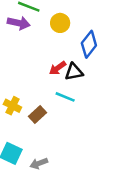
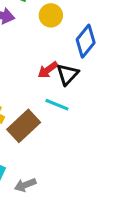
black triangle: (74, 72) -> (68, 74), turned -36
brown rectangle: (38, 114) -> (24, 126), size x1.5

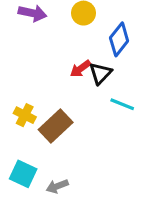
cyan line: (57, 105) -> (122, 104), moved

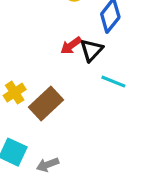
yellow cross: (25, 115) -> (15, 93), turned 30

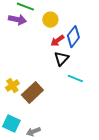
red arrow: (71, 45) -> (57, 41), moved

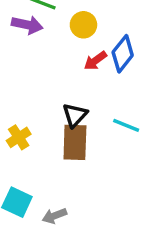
black triangle: (61, 59) -> (75, 115), moved
brown rectangle: (32, 93) -> (75, 142), moved, turned -45

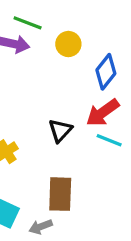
red arrow: (95, 61) -> (103, 113), moved, size x1.5
brown rectangle: (75, 142) -> (60, 194), moved

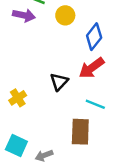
cyan line: (109, 140) -> (95, 104), moved
brown rectangle: (60, 194) -> (80, 132), moved

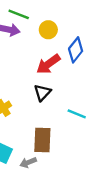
red arrow: (92, 68) -> (48, 64), moved
brown rectangle: (80, 132) -> (42, 140), moved

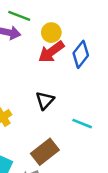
red arrow: (48, 64) -> (51, 52), moved
brown rectangle: (42, 140) -> (45, 152), turned 50

